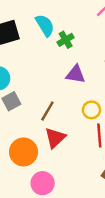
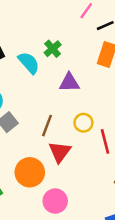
cyan semicircle: (45, 25) -> (29, 63), moved
yellow circle: (91, 110) -> (83, 123), moved

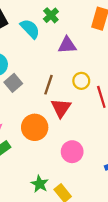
pink circle: (55, 201) -> (72, 152), moved

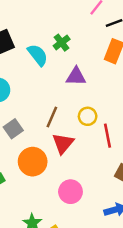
gray square: (13, 83) -> (13, 129), moved

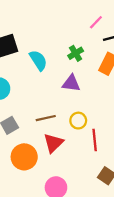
green cross: (62, 43) -> (76, 53), moved
brown line: (52, 117) -> (46, 118), turned 48

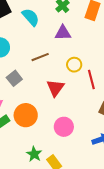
brown line: (46, 118) -> (40, 57), moved
orange circle: (24, 157) -> (26, 115), moved

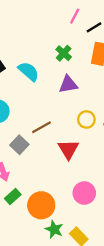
brown line: (40, 57) -> (42, 127), moved
orange circle: (26, 115) -> (41, 205), moved

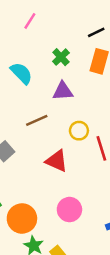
pink line: (75, 16) -> (30, 21), moved
brown line: (42, 127) -> (37, 120), moved
red triangle: (68, 149) -> (57, 161), turned -40

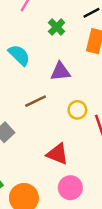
green cross: (61, 57) -> (57, 27), moved
red triangle: (57, 161) -> (57, 154), moved

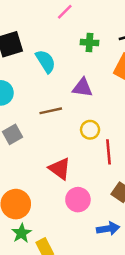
green cross: (57, 27) -> (89, 43), turned 35
pink circle: (70, 188) -> (78, 200), moved

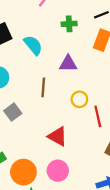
brown line: (51, 111) -> (43, 87), turned -66
pink circle: (78, 200) -> (58, 171), moved

